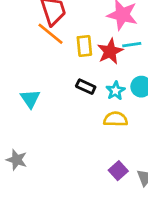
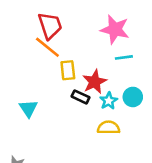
yellow rectangle: (84, 46) -> (68, 70), moved
red star: (110, 51) -> (95, 82), moved

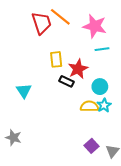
orange line: (47, 47) -> (60, 17), moved
cyan circle: (133, 97) -> (100, 87), moved
cyan star: (109, 101) -> (104, 105), moved

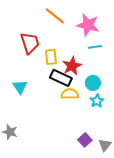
red trapezoid: (42, 23) -> (30, 43), moved
black rectangle: (67, 81) -> (61, 78), size x1.5
yellow semicircle: (89, 106) -> (70, 94), moved

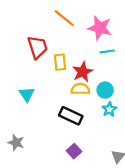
black rectangle: (61, 78) -> (71, 116), moved
yellow semicircle: (70, 94) -> (80, 89), moved
purple square: (85, 140) -> (74, 151), moved

